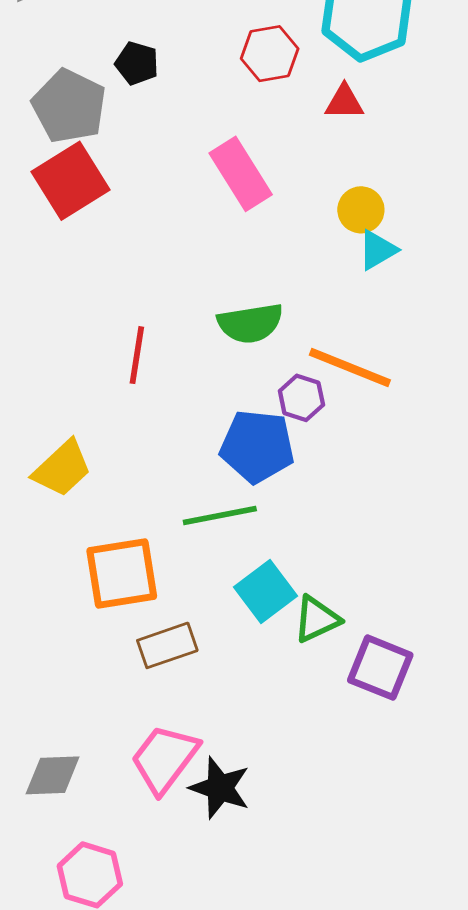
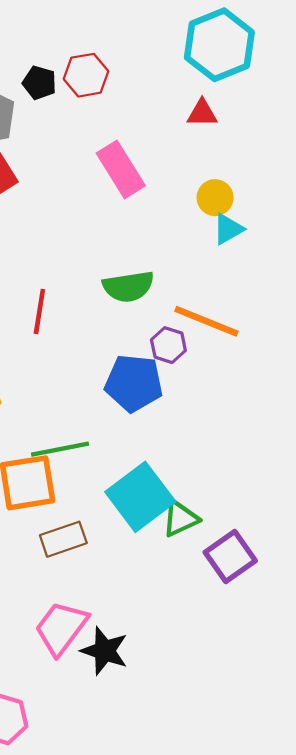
red hexagon: (270, 54) -> (86, 75), moved
green line: (220, 515) -> (60, 449), moved
cyan square: (266, 592) -> (140, 497), size x1.4
purple square: (380, 668) -> (230, 556), turned 33

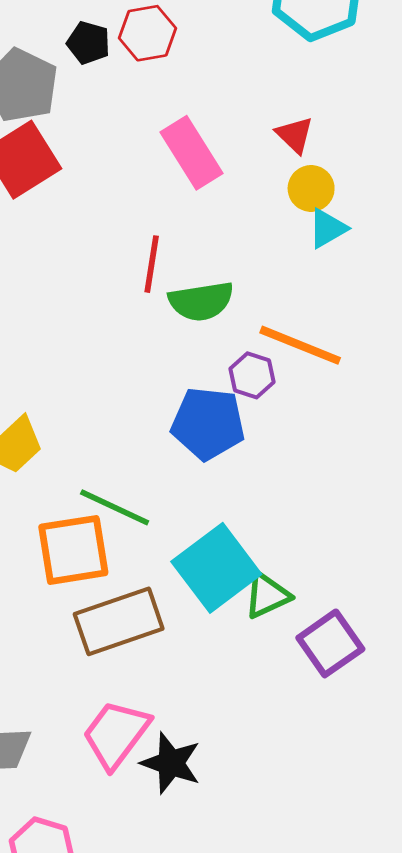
red triangle: (202, 113) -> (295, 135), moved, turned 44
red line: (39, 311) -> (152, 264), moved
green line: (60, 449) -> (115, 507), turned 36
brown rectangle: (63, 539) -> (119, 621), size x1.5

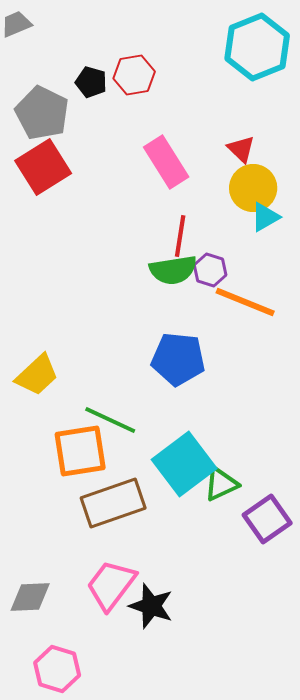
yellow circle: (311, 188) -> (253, 188), size x1.4
red line: (152, 264) -> (180, 236), moved
purple hexagon: (252, 375) -> (210, 270), moved

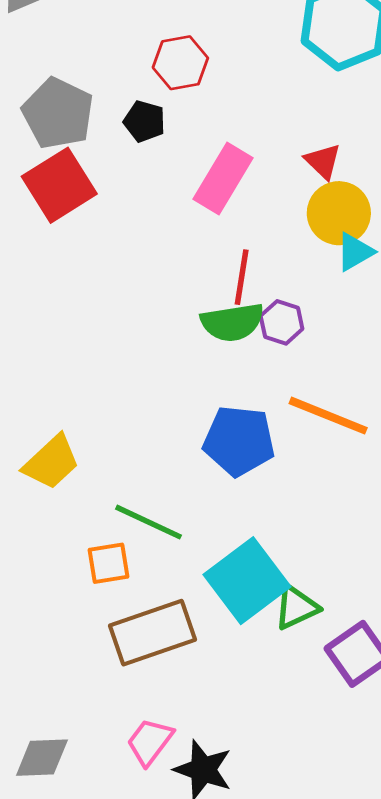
black pentagon: (91, 82) -> (144, 121), moved
pink rectangle: (166, 162) -> (223, 179), turned 63
orange line: (245, 302) -> (328, 416), moved
orange square: (80, 451) -> (109, 563), size x0.6
pink trapezoid: (111, 585) -> (150, 742), size x0.7

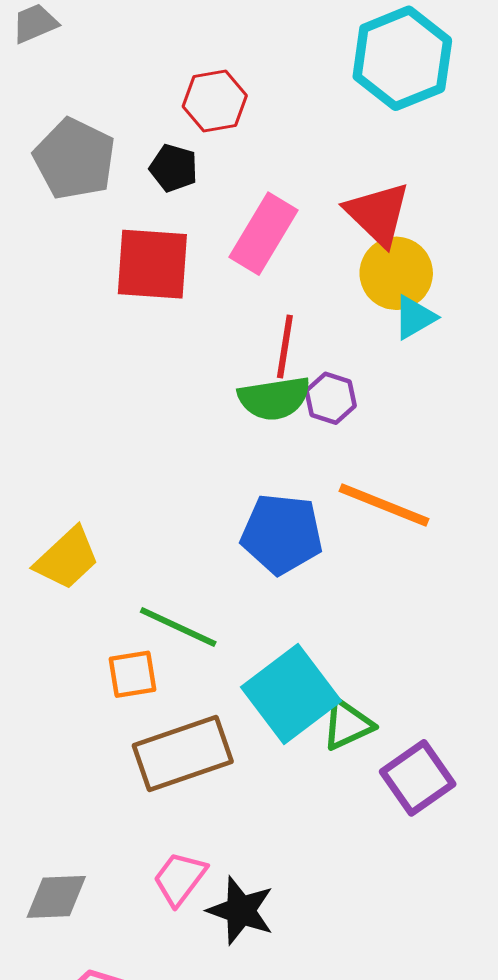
red triangle: (323, 161) -> (378, 214), size x1.6
red square: (59, 185) -> (152, 264), moved, turned 36

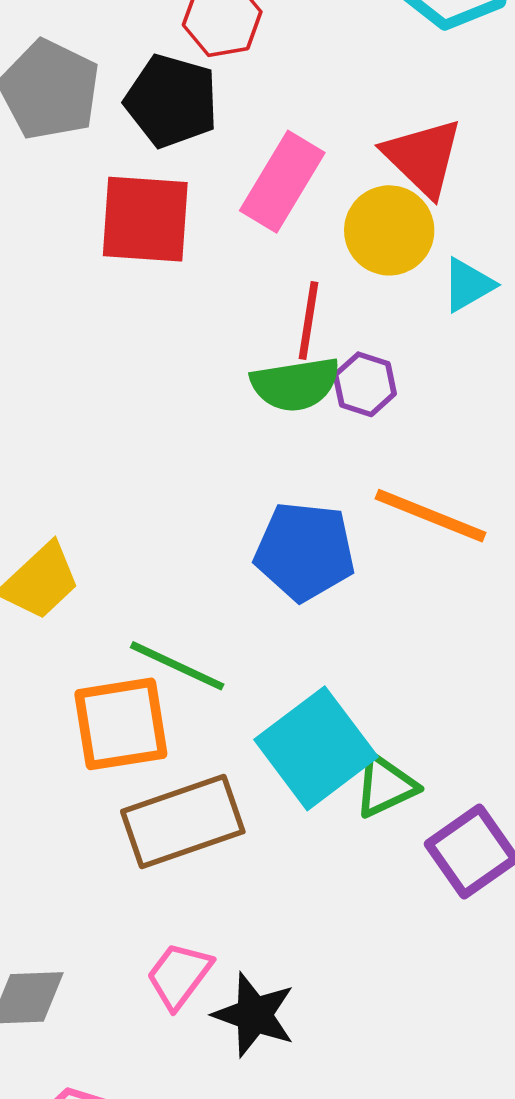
black pentagon: (174, 168) -> (172, 101), size x1.6
yellow circle: (396, 273) -> (389, 230), moved
orange square: (132, 674) -> (121, 724), size x1.6

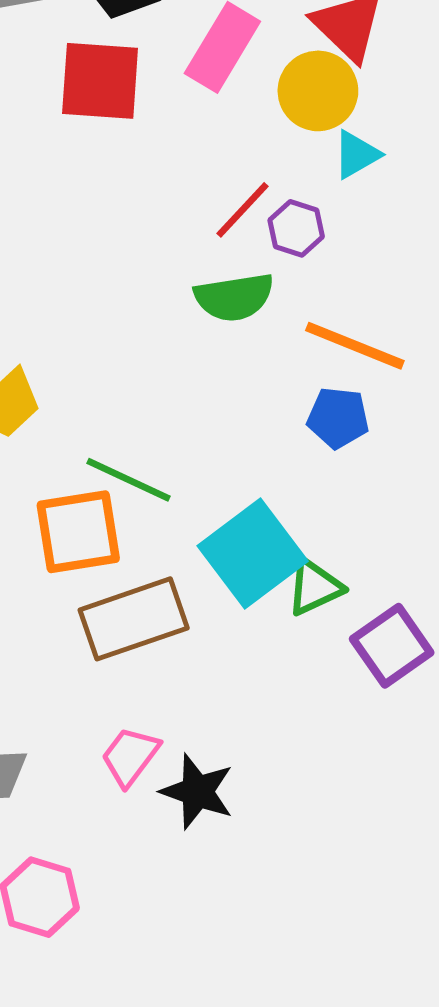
cyan triangle: (468, 285) -> (356, 155), moved
red line: (309, 320) -> (243, 210), moved, turned 34
green semicircle: (295, 384) -> (234, 297), moved
blue pentagon: (305, 551) -> (338, 418), moved, size x0.7

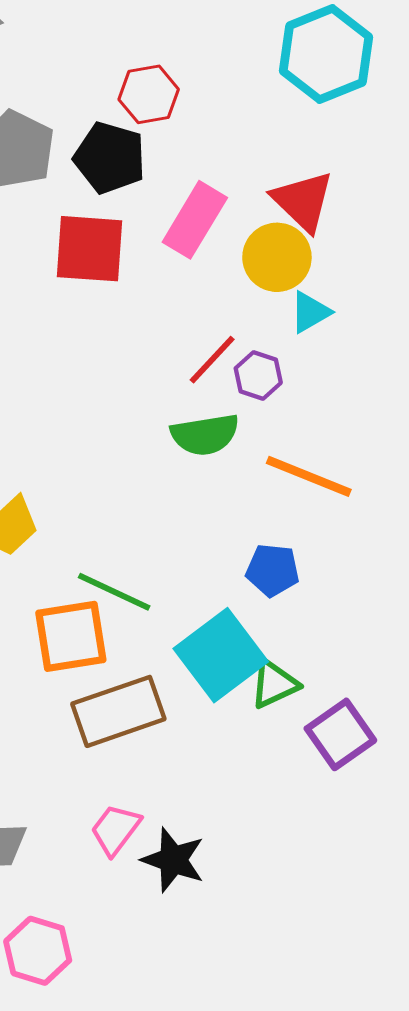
blue pentagon: (338, 418) -> (273, 570), moved

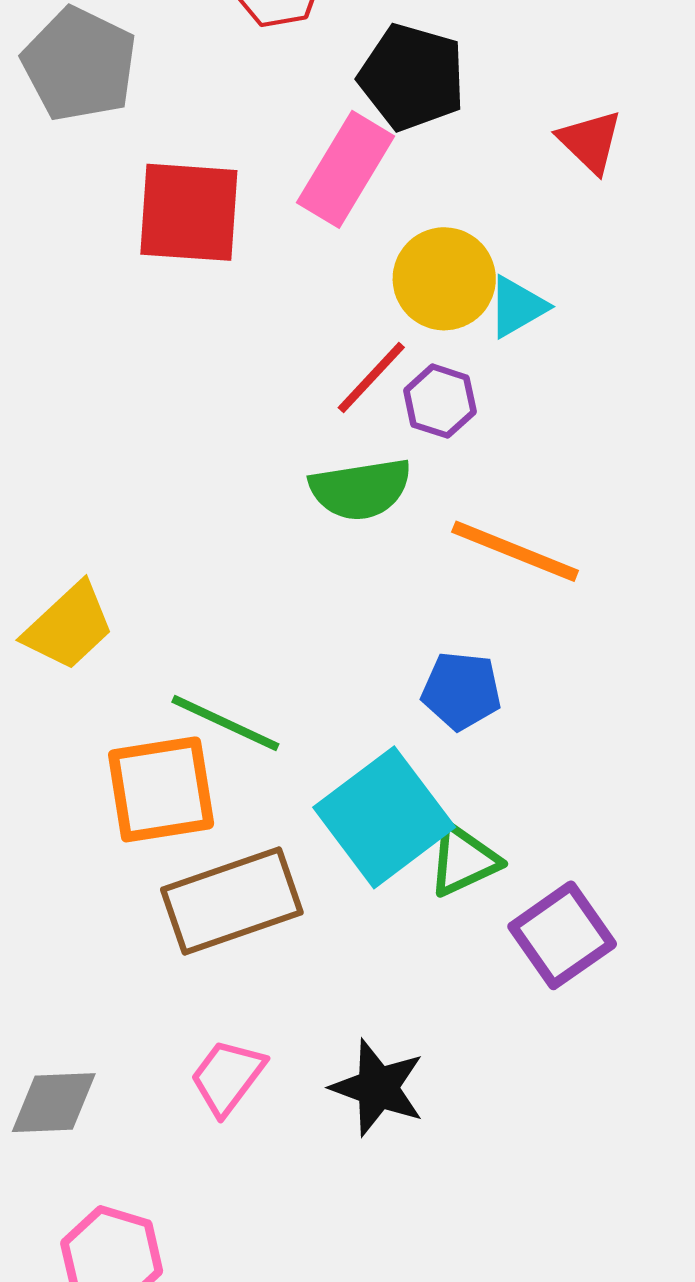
black pentagon: (110, 158) -> (412, 77), moved
red triangle: (303, 201) -> (590, 142), moved, size x0.7
yellow circle: (277, 257) -> (444, 279), moved
black star: (173, 860) -> (378, 1088), moved

